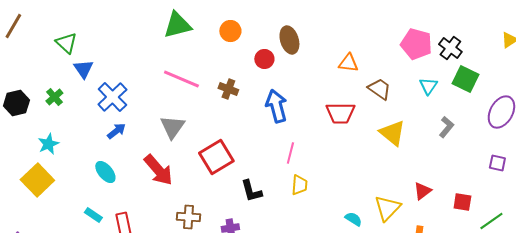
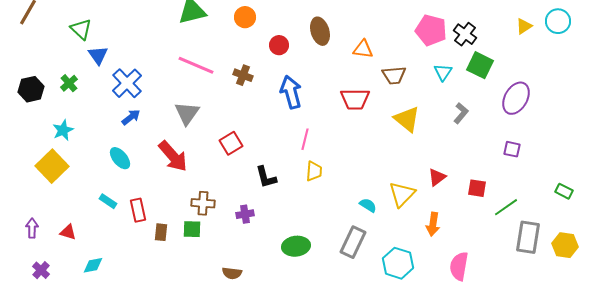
brown ellipse: (289, 40) -> (320, 31), moved
brown trapezoid: (379, 89) -> (394, 75), turned 140
red square: (216, 157) -> (231, 143), size x0.7

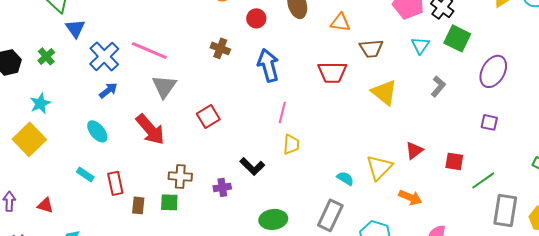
pink line: (196, 65) -> (149, 50), moved
black L-shape: (266, 177) -> (252, 166), moved, turned -30
orange arrow: (433, 224) -> (410, 197), turned -75

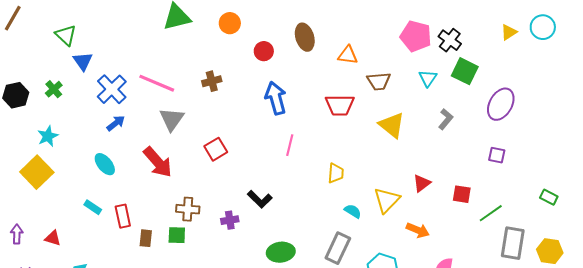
brown cross: (220, 48) -> (212, 81), moved, turned -36
yellow trapezoid: (291, 144) -> (336, 173), moved

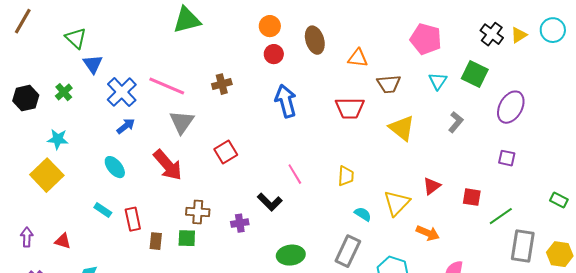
orange circle: (230, 23) -> (270, 26), moved
black cross: (450, 40) -> (492, 34), moved
cyan star: (48, 136) -> (58, 139), turned 30
pink line: (290, 145) -> (295, 174), moved, turned -45

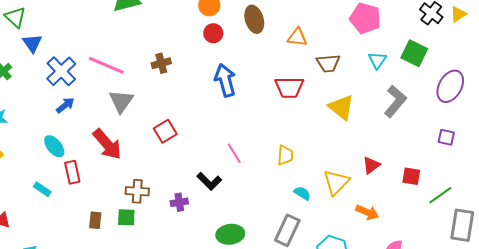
gray L-shape: (456, 122) -> (395, 101), size x1.5
red rectangle: (133, 219) -> (72, 172), moved

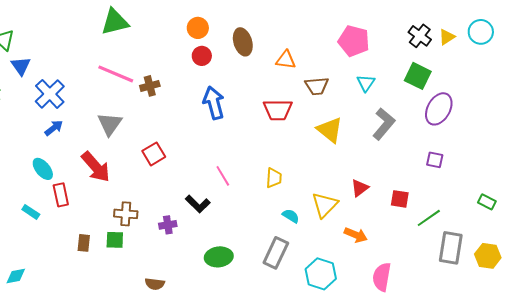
green square: (414, 53) -> (418, 76), moved
pink line: (106, 65) -> (116, 74), moved

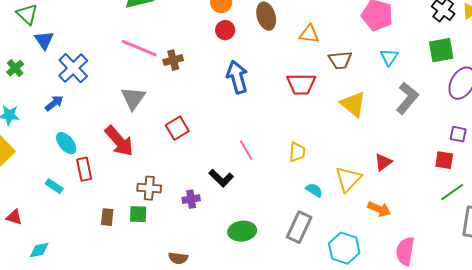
green square: (418, 76) -> (441, 50), turned -36
blue arrow: (54, 128) -> (54, 103), moved
red square: (400, 199) -> (444, 160), moved

